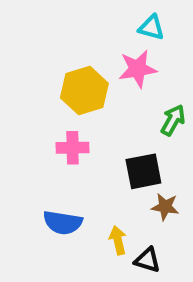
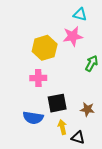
black square: (143, 171) -> (57, 103), moved

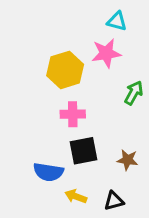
pink cross: (38, 78) -> (73, 114), moved
yellow arrow: (62, 127) -> (76, 196), moved, turned -56
black triangle: (78, 138) -> (114, 201), turned -32

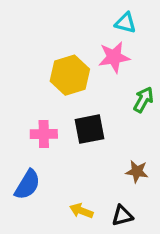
pink cross: (73, 114) -> (44, 134), moved
black square: (83, 151) -> (90, 129), moved
blue semicircle: (48, 172) -> (27, 185), moved, turned -68

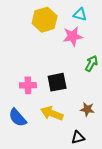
yellow hexagon: (70, 75) -> (45, 20), moved
blue semicircle: (27, 185) -> (18, 118), turned 108
yellow arrow: (81, 211) -> (52, 113), moved, size x1.5

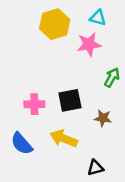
brown star: (87, 109) -> (103, 118), moved

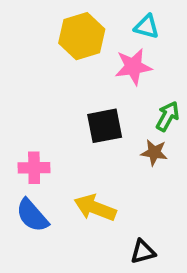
black square: (70, 100) -> (105, 126), moved
pink cross: (34, 104) -> (34, 168), moved
brown star: (103, 118) -> (154, 152), moved

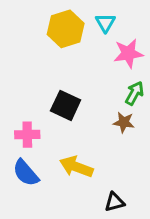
cyan triangle: (147, 27) -> (105, 23), moved, turned 45
pink star: (133, 67) -> (128, 53), moved
black square: (105, 126) -> (66, 105), moved, turned 36

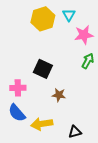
brown star: (124, 122) -> (59, 95), moved
yellow arrow: (76, 167) -> (42, 124), moved, turned -30

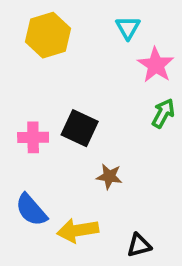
yellow hexagon: (43, 19) -> (48, 35), moved
pink star: (84, 35) -> (156, 65), turned -30
pink cross: (18, 88) -> (33, 137), moved

